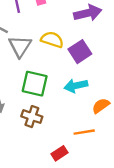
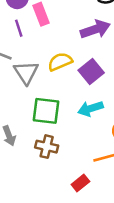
yellow semicircle: (52, 40) -> (60, 62), turned -35

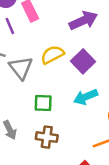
green square: (46, 111) -> (43, 103), size x0.7

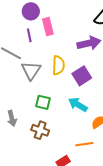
yellow semicircle: (52, 55) -> (58, 65), turned 108
cyan arrow: (86, 97) -> (78, 105), turned 42

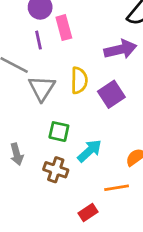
cyan arrow: (78, 105) -> (90, 151), moved, turned 108

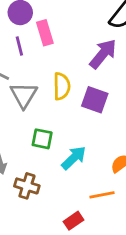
purple arrow: (120, 49) -> (103, 54), turned -36
purple square: (111, 94) -> (95, 100), turned -36
brown cross: (56, 170) -> (27, 186), moved

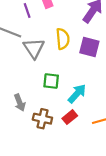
red rectangle: (73, 221) -> (70, 117), moved

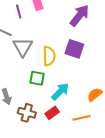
yellow semicircle: (63, 39) -> (49, 56), moved

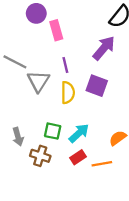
purple line: (19, 11) -> (65, 65), moved
green square: (37, 78) -> (53, 131), moved
red rectangle: (52, 113) -> (78, 157), moved

